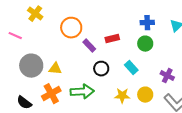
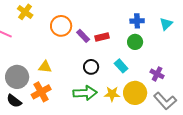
purple rectangle: (89, 46) -> (83, 36), moved
gray circle: (31, 66) -> (17, 77), moved
green arrow: (82, 92) -> (85, 93), moved
yellow circle: (145, 95) -> (135, 93), size x1.5

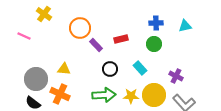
cyan triangle: (166, 24) -> (185, 26), turned 32
purple rectangle: (83, 36) -> (96, 45), moved
orange cross: (41, 92) -> (60, 94), turned -36

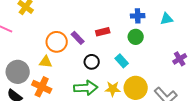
orange circle: (80, 28) -> (57, 42), moved
purple cross: (176, 76) -> (180, 59), moved, turned 32

